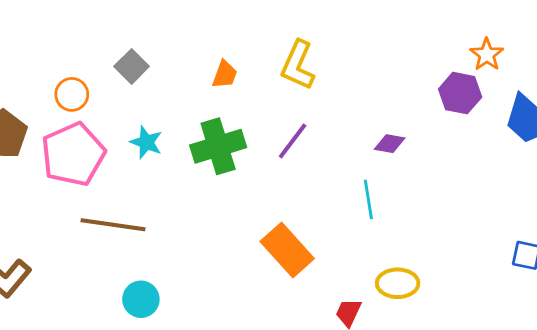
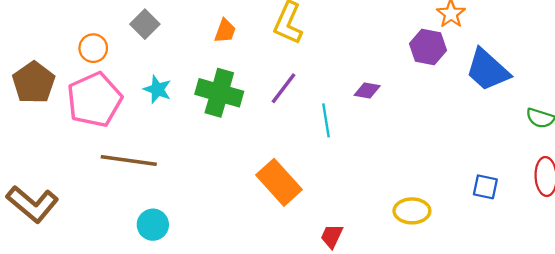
green cross: (218, 146) -> (219, 93), turned 33
cyan line: (368, 199) -> (326, 120), moved
yellow ellipse: (398, 283) -> (412, 211), moved

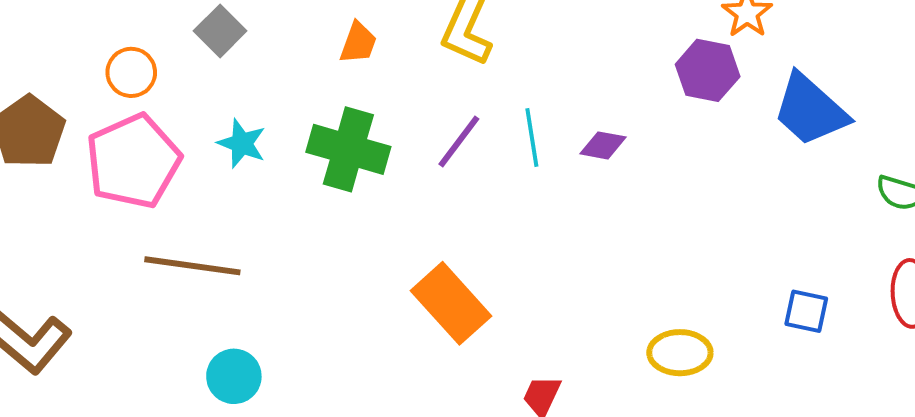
cyan line: (326, 120) -> (532, 138), moved

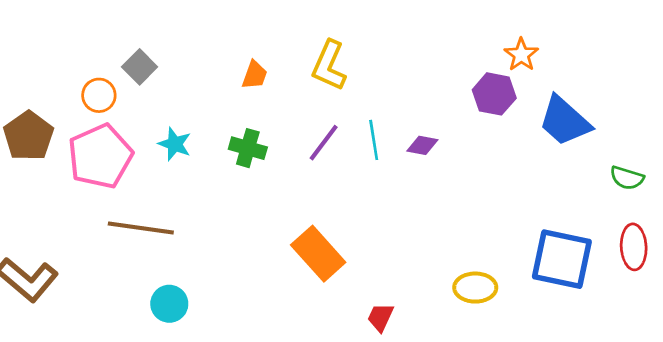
gray square: (220, 31) -> (140, 67), moved
green cross: (348, 149) -> (248, 148), size x0.7
blue square: (806, 311) -> (562, 259), size x2.0

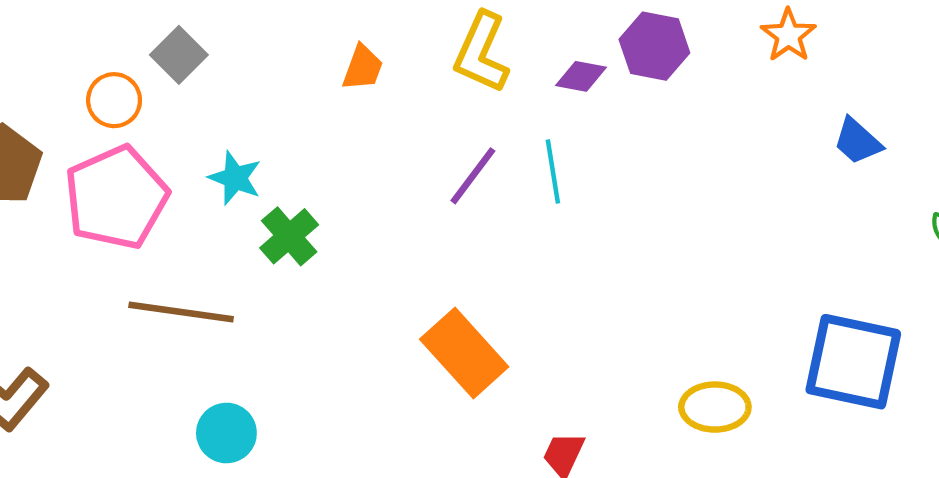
purple hexagon: (494, 94) -> (654, 46), moved
blue trapezoid: (565, 121) -> (858, 141), size x0.6
purple diamond: (422, 145) -> (581, 76), moved
green cross: (248, 148) -> (289, 236), moved, turned 33

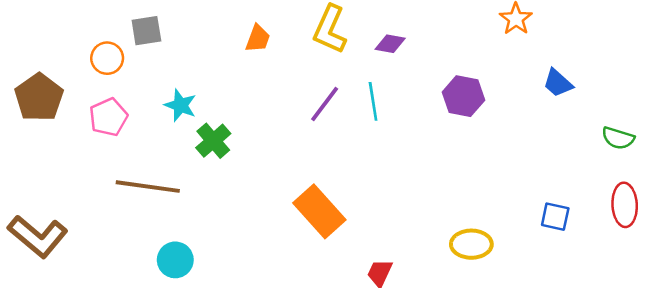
purple hexagon: (654, 46) -> (463, 96), moved
gray square: (179, 55) -> (146, 31), turned 36
pink pentagon: (116, 197) -> (108, 117), size x0.6
blue square: (853, 362) -> (555, 217), size x0.5

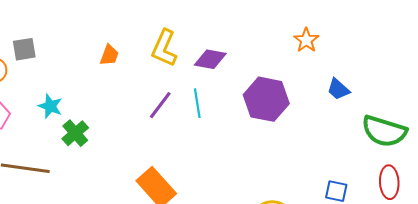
purple diamond: (390, 44) -> (210, 59), size x1.4
purple hexagon: (463, 96) -> (266, 99), size x1.4
green semicircle: (618, 138) -> (384, 131), size x1.8

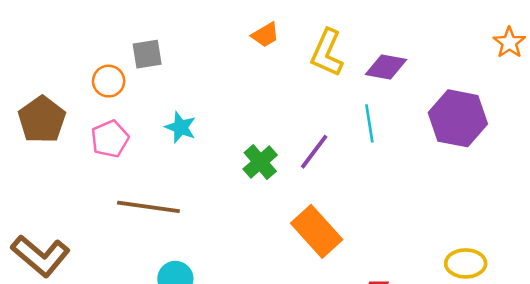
orange trapezoid: (109, 55) -> (265, 35), moved, turned 40
purple line: (160, 105) -> (314, 152), moved
green cross: (75, 133) -> (260, 162), moved

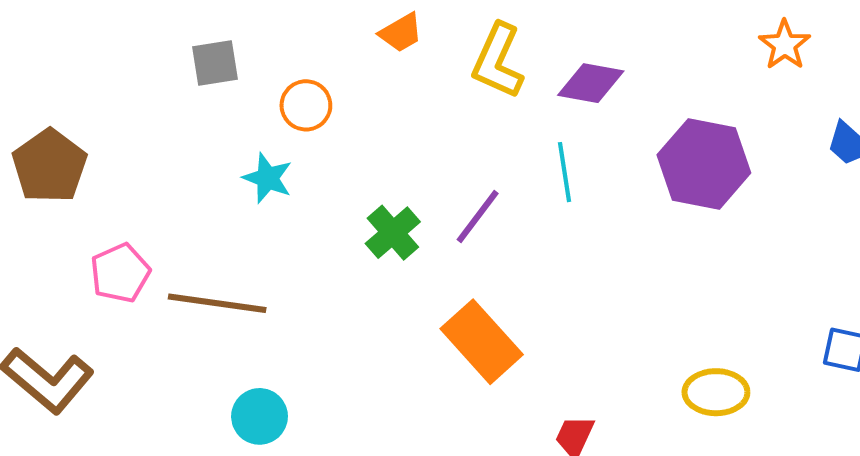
orange circle: (109, 81) -> (306, 105), moved
pink pentagon: (110, 139) -> (120, 273), moved

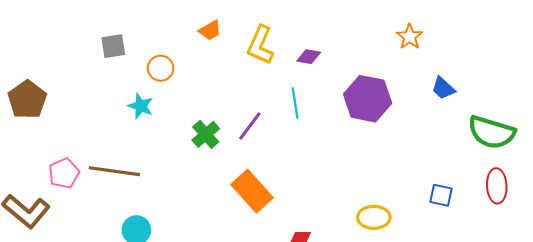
purple diamond: (591, 83) -> (309, 57), size x0.7
pink pentagon: (120, 273) -> (64, 173), moved

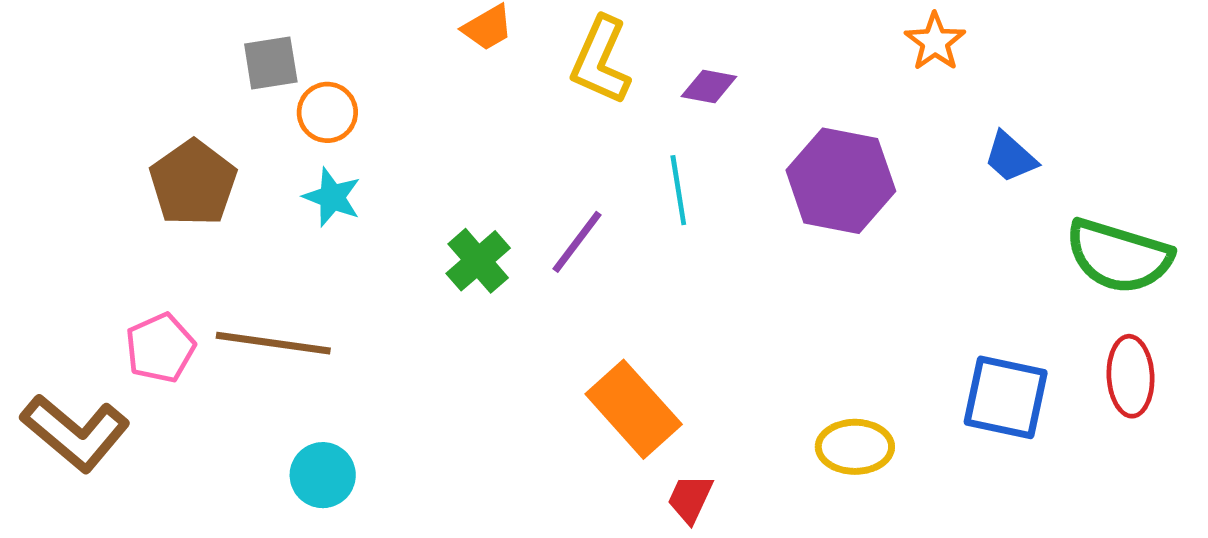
orange circle: (161, 68) -> (327, 112), moved
brown pentagon: (27, 100) -> (193, 183), moved
orange rectangle: (252, 191) -> (634, 409), moved
blue square: (441, 195) -> (1006, 397), size x1.6

